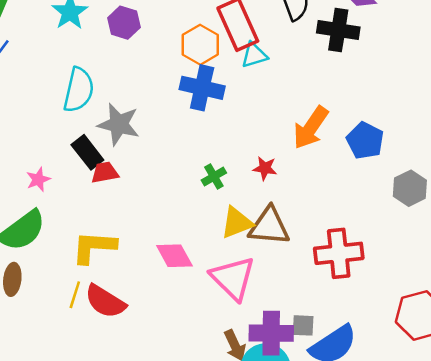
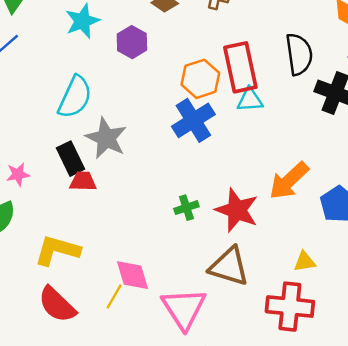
blue cross: (202, 88) -> (193, 120), turned 33
red star: (265, 168) -> (237, 210), size x1.8
yellow triangle: (237, 223) -> (305, 262), moved, size x0.7
yellow line: (75, 295) -> (114, 296), moved

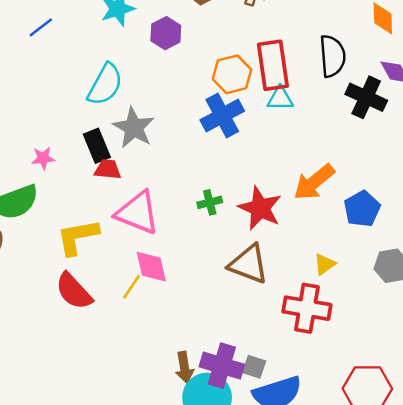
yellow L-shape: (57, 250) -> (78, 237), turned -30
yellow triangle: (305, 262) -> (324, 264), turned -30
pink triangle: (184, 309) -> (138, 213), moved, turned -39

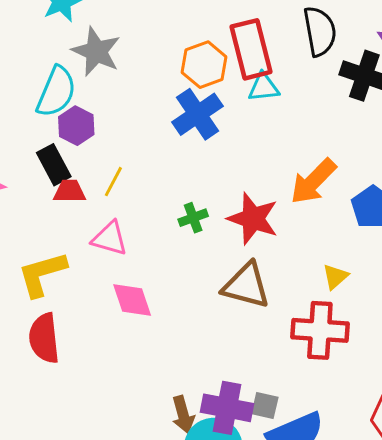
purple hexagon: (166, 33) -> (76, 126), moved
gray star: (134, 128) -> (96, 52), moved
pink triangle: (138, 213) -> (110, 238), size x0.7
yellow line: (132, 287) -> (113, 182), moved
red semicircle: (74, 291) -> (44, 338), turned 42

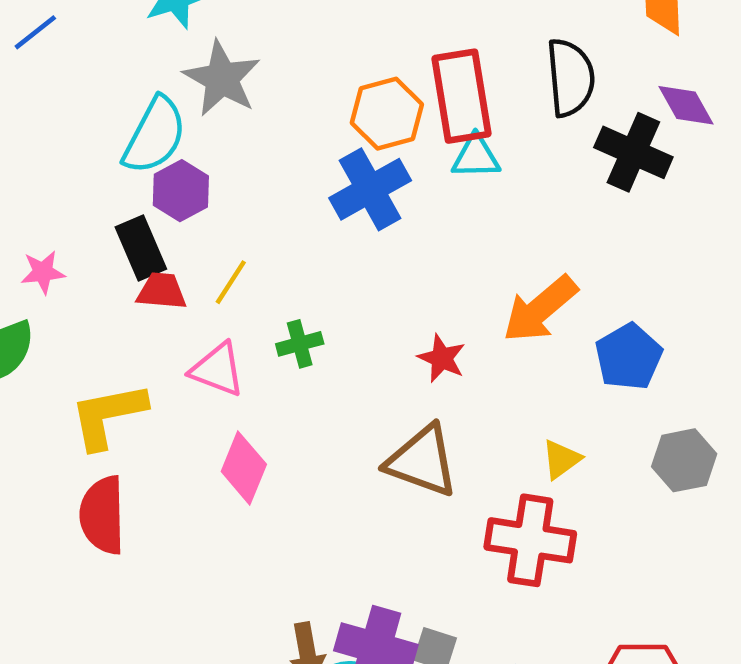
green cross: (193, 218) -> (300, 344), moved
red star: (253, 219) -> (442, 358), size x0.6
pink diamond: (132, 300) -> (244, 468), turned 36

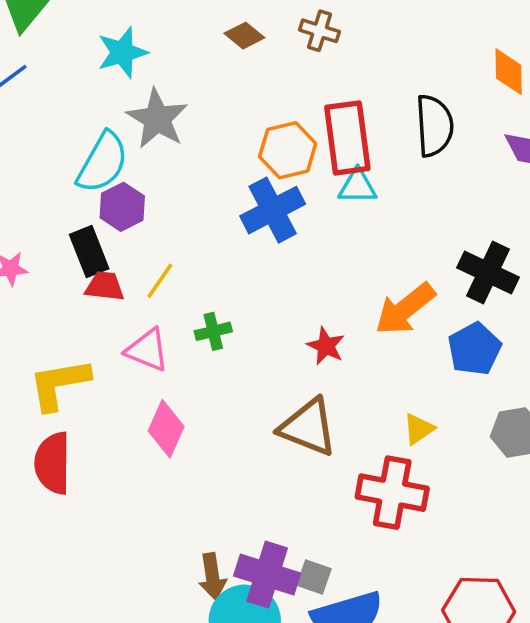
black cross: (633, 152) -> (488, 273), moved

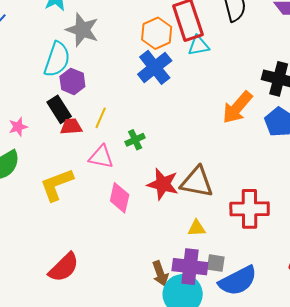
red star: (326, 346) -> (163, 184), moved, size x1.5
yellow triangle: (419, 429) -> (197, 228), moved, turned 42
red semicircle: (53, 463) -> (64, 267), moved, turned -124

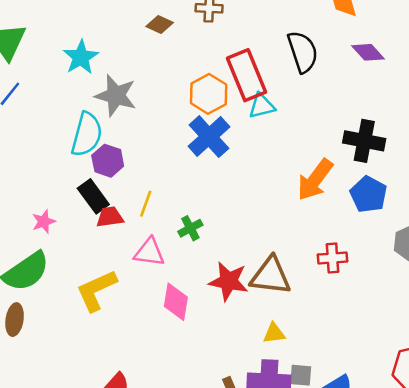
red cross: (250, 209) -> (332, 258), moved, size x0.6

